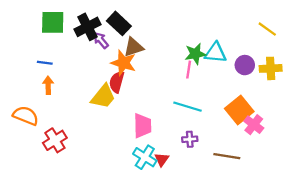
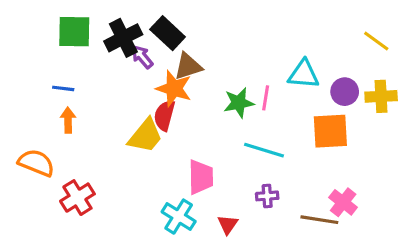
green star: (195, 54) -> (239, 103), moved
orange square: (239, 110) -> (330, 131), moved, turned 36
pink cross: (254, 125) -> (343, 202), moved
cyan cross: (145, 157) -> (179, 217), moved

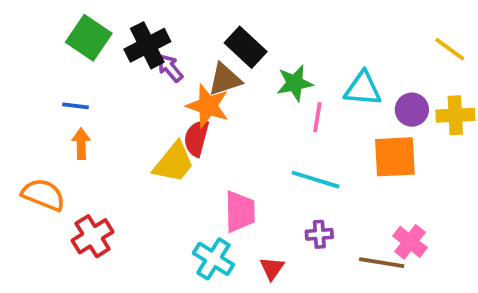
green square: (74, 32) -> (89, 38), turned 33
black rectangle: (168, 33) -> (246, 47), moved
green star: (239, 103) -> (295, 83), moved

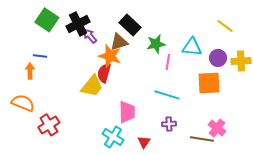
yellow line: (450, 49) -> (225, 26), moved
orange arrow: (81, 144) -> (30, 71), moved

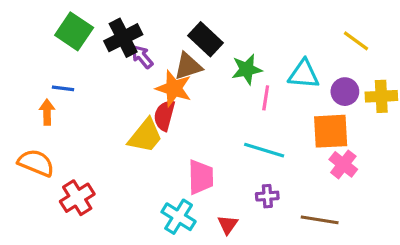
pink cross: (217, 128) -> (343, 164), moved

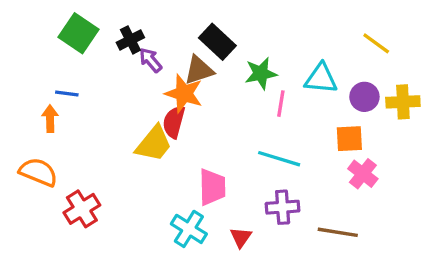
black cross: (123, 38) -> (130, 40), size x0.7
orange square: (331, 131) -> (349, 139), size x0.7
purple cross: (267, 196) -> (283, 207), size x1.4

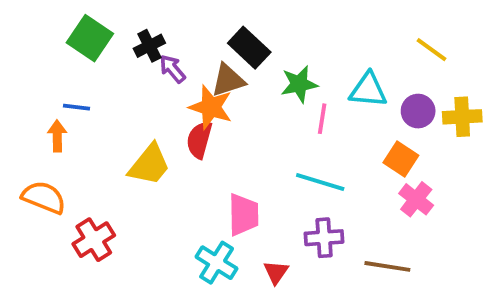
orange square: (349, 139) -> (401, 159), turned 36
yellow trapezoid: (154, 144) -> (149, 165), moved

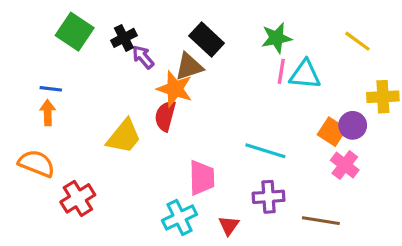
green star: (299, 84) -> (276, 38), moved
blue line: (76, 107) -> (51, 89), moved
purple circle: (418, 111) -> (353, 125), moved
pink line: (322, 119) -> (281, 71), moved
cyan cross: (217, 263) -> (180, 217), turned 32

